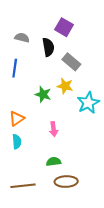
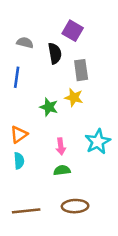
gray rectangle: (71, 62) -> (81, 70), turned 42
cyan star: (88, 103) -> (98, 142), moved
green semicircle: (54, 162) -> (62, 170), moved

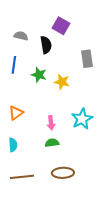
gray rectangle: (81, 70) -> (87, 59), moved
green star: (49, 107) -> (39, 75), moved
cyan semicircle: (19, 161) -> (13, 145), moved

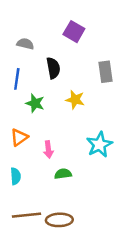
black semicircle: (46, 45) -> (53, 68), moved
green star: (39, 75) -> (35, 103), moved
pink arrow: (51, 123) -> (48, 149), moved
brown ellipse: (63, 173) -> (59, 220), moved

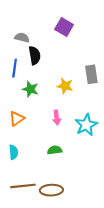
black semicircle: (53, 68) -> (35, 55), moved
gray rectangle: (106, 72) -> (91, 74), moved
pink arrow: (48, 149) -> (57, 118), moved

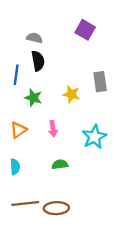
purple square: (64, 27) -> (85, 30), moved
gray semicircle: (22, 38) -> (35, 38), moved
pink arrow: (57, 118) -> (53, 129), moved

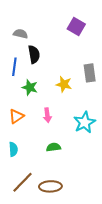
gray semicircle: (35, 38) -> (21, 34), moved
brown line: (25, 204) -> (23, 182), turned -40

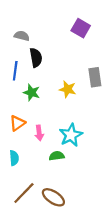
pink arrow: (47, 115) -> (39, 133), moved
cyan star: (84, 122) -> (71, 135), moved
brown ellipse: (50, 186) -> (53, 197), turned 35

